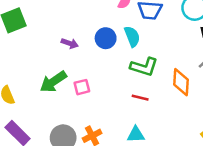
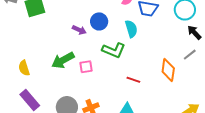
blue circle: (106, 38) -> (99, 21), moved
green L-shape: (144, 67) -> (114, 50), moved

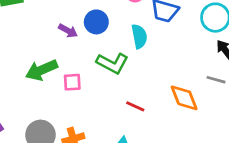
gray line: (190, 55) -> (216, 80), turned 48
orange diamond: (168, 70) -> (184, 98), turned -35

